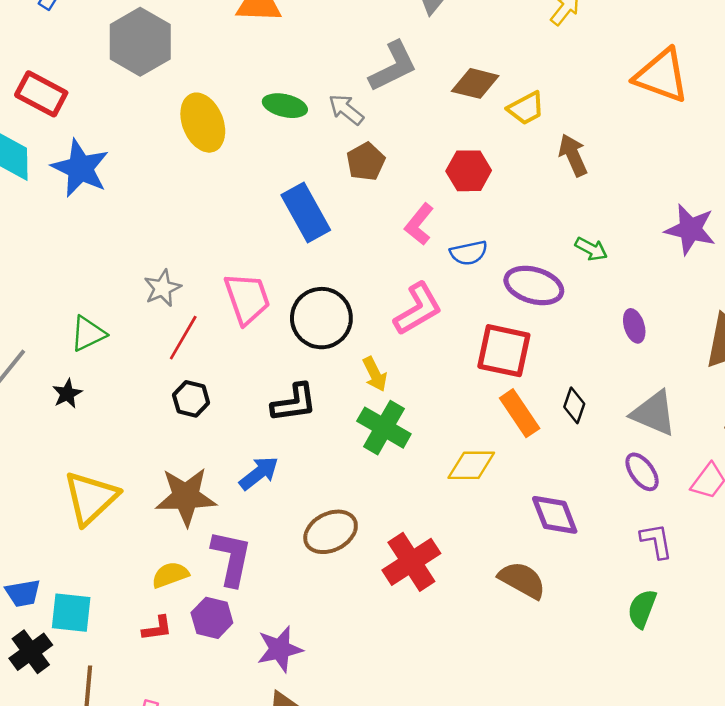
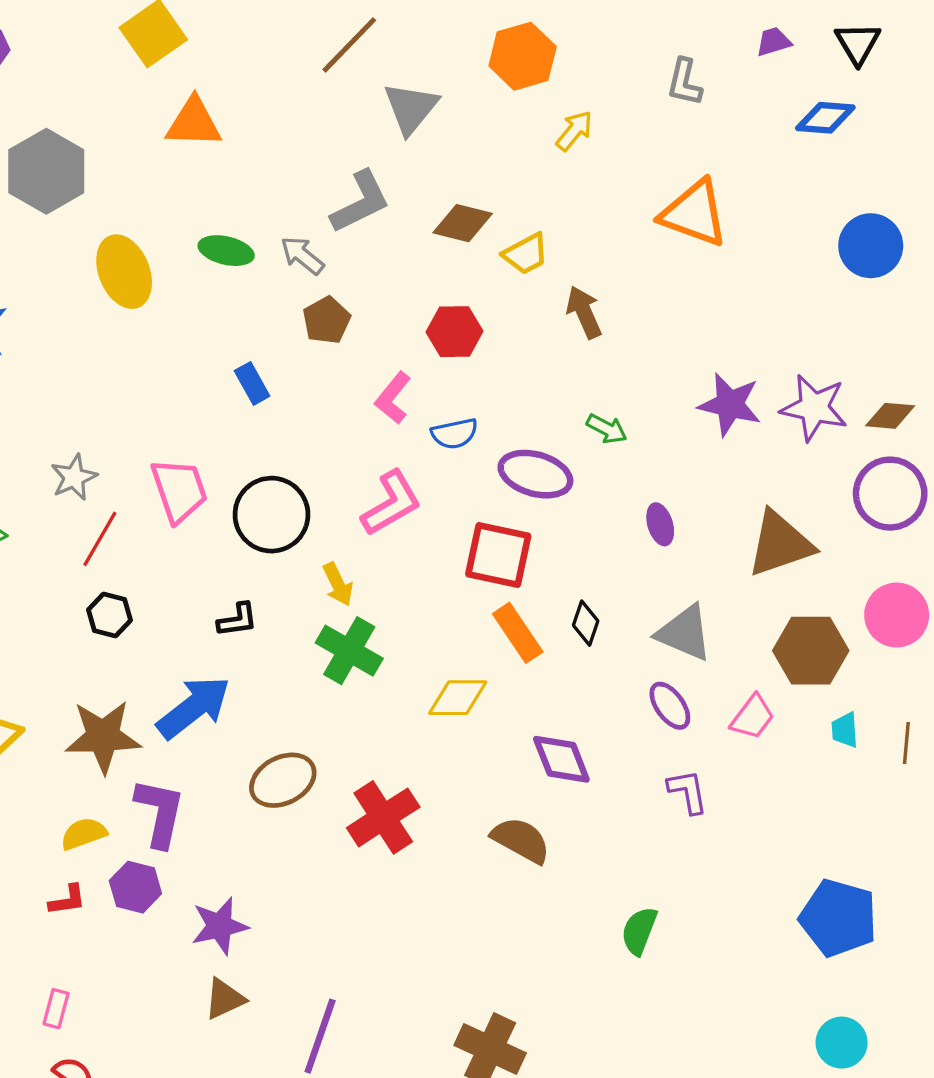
blue rectangle: (306, 212) -> (252, 383), size x0.6
black L-shape: (294, 403) -> (237, 620), size x0.7
blue arrow: (259, 473) -> (194, 707), size x1.5
green semicircle: (642, 609) -> (639, 931), moved

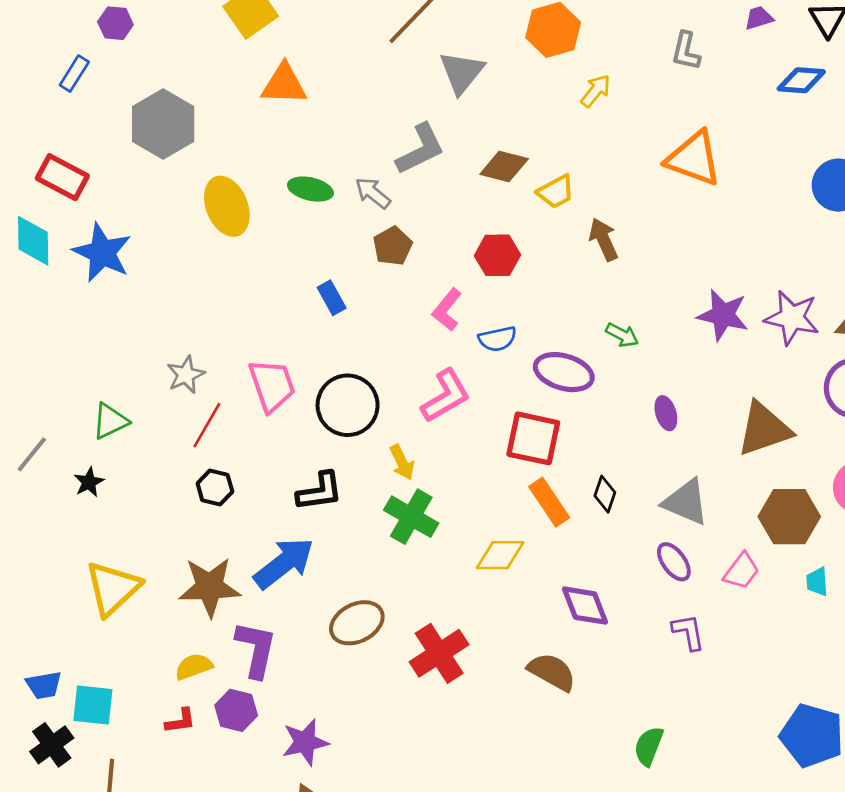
black L-shape: (237, 620) -> (320, 491), size x1.4

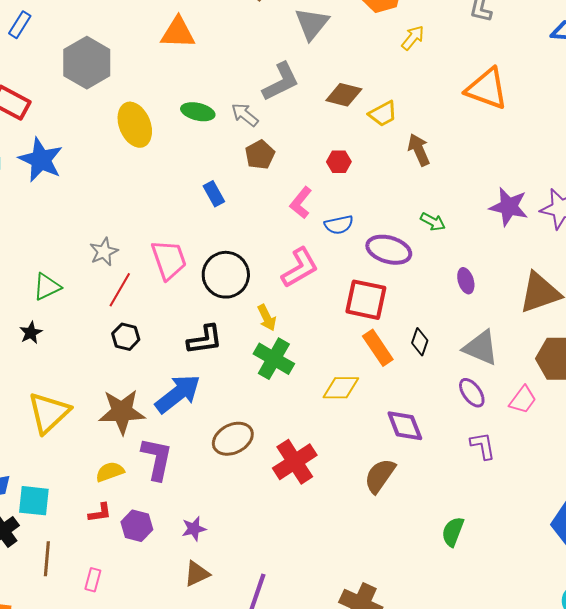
red hexagon: (497, 255) -> (339, 162), size x0.7
brown semicircle: (552, 672) -> (380, 476), turned -84
purple hexagon: (236, 710) -> (137, 526), moved
purple star: (305, 742) -> (194, 529), size x0.7

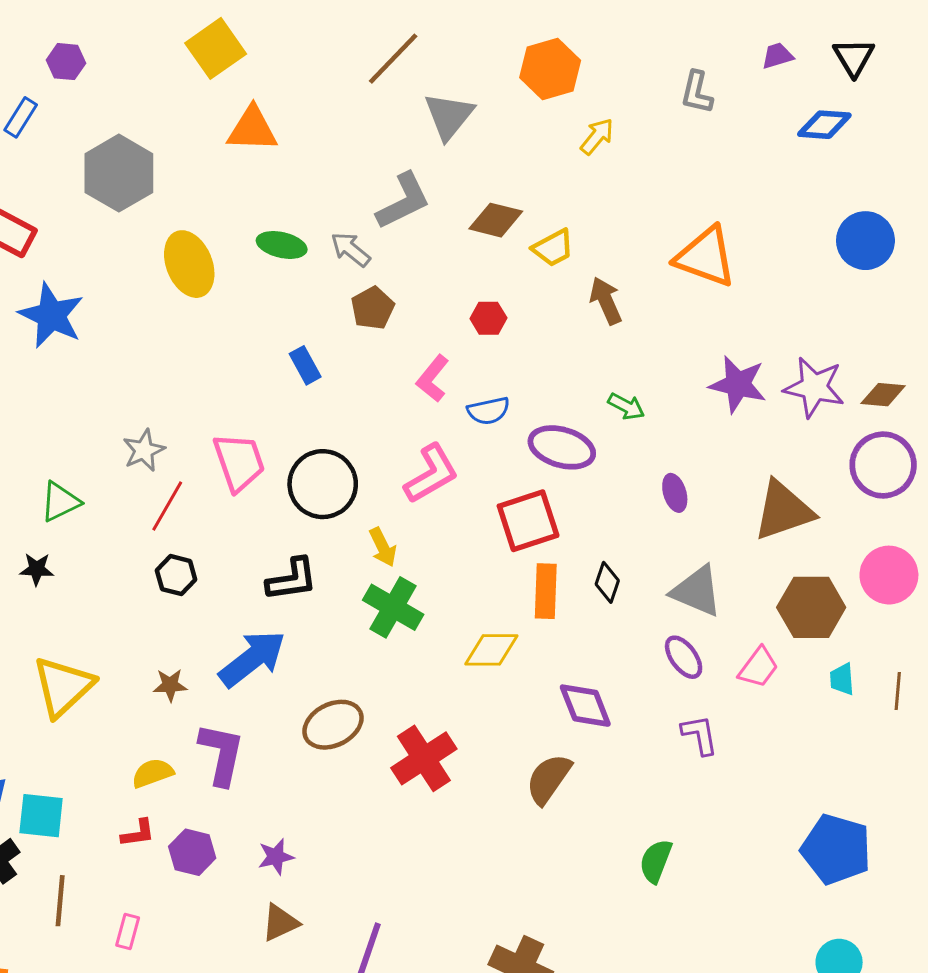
orange triangle: (487, 89) -> (706, 257), moved
red square: (366, 300) -> (528, 521), turned -30
black star: (31, 333) -> (37, 569), turned 30
orange rectangle: (378, 348) -> (546, 591), turned 36
brown star: (122, 412) -> (170, 685), size x0.5

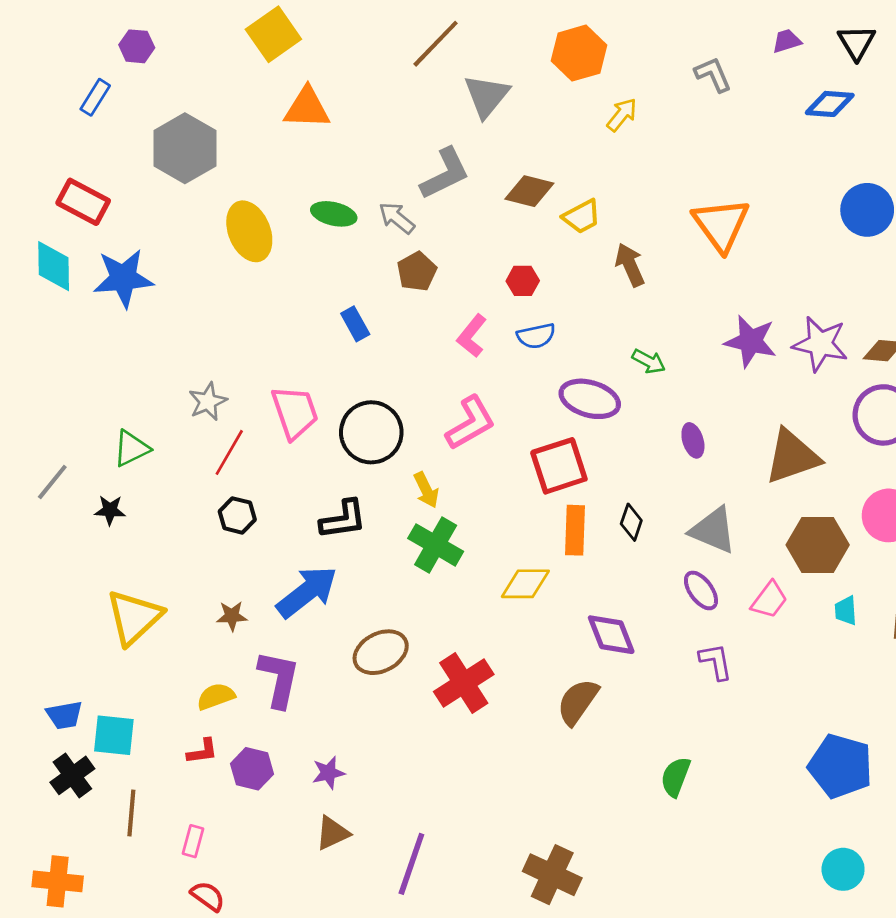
gray L-shape: (697, 92) -> (713, 74), turned 144
orange triangle: (706, 257) -> (721, 225), turned 34
blue star: (51, 315) -> (123, 278), turned -30
blue semicircle: (488, 411) -> (536, 336), moved

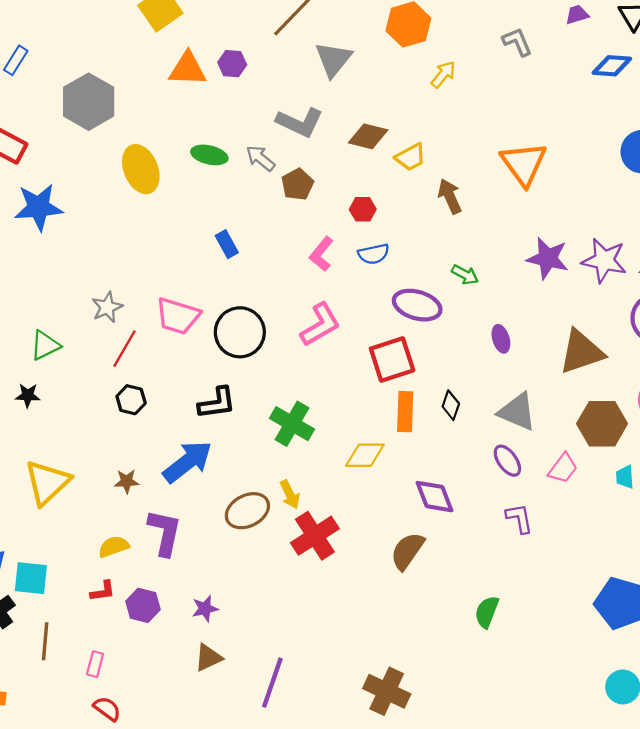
purple hexagon: (137, 46) -> (232, 64), moved
gray L-shape: (445, 174) -> (300, 122), turned 51
brown pentagon: (417, 272) -> (297, 184), moved
pink trapezoid: (295, 412) -> (178, 316), turned 126
yellow arrow: (426, 490) -> (290, 494), moved

